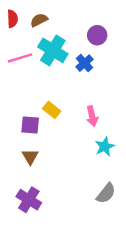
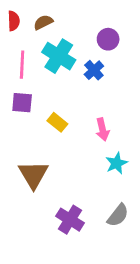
pink line: (20, 58) -> (22, 65), turned -70
purple square: (30, 125) -> (22, 103), moved
brown triangle: (30, 157) -> (33, 174), size x1.6
purple cross: (29, 200) -> (70, 220), moved

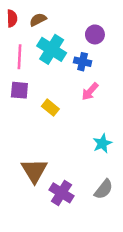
blue cross: (94, 70) -> (83, 62), turned -35
pink arrow: (102, 129) -> (90, 91), moved, turned 54
brown triangle: (33, 174) -> (34, 171), moved

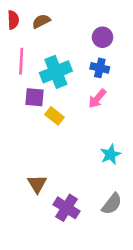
cyan cross: (52, 49) -> (56, 72), moved, turned 36
blue cross: (83, 62) -> (100, 68), moved
purple square: (19, 90) -> (35, 97), moved
brown triangle: (34, 171) -> (37, 184), size x0.7

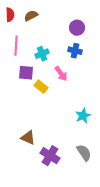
cyan cross: (56, 72) -> (42, 54), size x0.6
pink arrow: (97, 99) -> (61, 74), moved, turned -77
brown triangle: (37, 184) -> (28, 138), turned -35
gray semicircle: (112, 204) -> (84, 153), turned -72

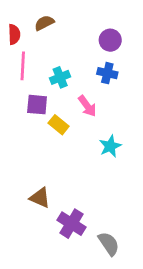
red semicircle: (10, 15) -> (14, 34), moved
cyan star: (83, 116) -> (110, 146), moved
gray semicircle: (84, 153) -> (109, 244), moved

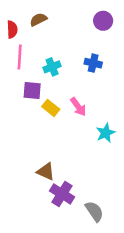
purple circle: (110, 40) -> (103, 21), moved
pink arrow: (87, 106) -> (78, 107), moved
cyan star: (110, 146) -> (106, 133), moved
brown triangle: (40, 198) -> (46, 172), moved

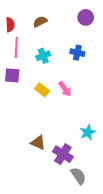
brown semicircle: (38, 20) -> (40, 22), moved
purple square: (32, 91) -> (12, 75), moved
cyan star: (106, 133) -> (88, 132), moved
purple cross: (62, 194) -> (63, 154), moved

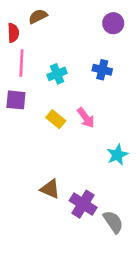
brown semicircle: (40, 22) -> (38, 16), moved
cyan star: (88, 132) -> (117, 155), moved
gray semicircle: (78, 176) -> (113, 222), moved

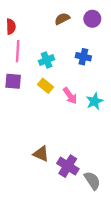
brown semicircle: (38, 16) -> (62, 19), moved
yellow rectangle: (56, 119) -> (45, 86), moved
cyan star: (117, 155) -> (95, 101), moved

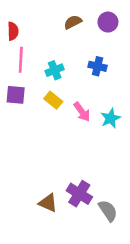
brown triangle: (41, 154) -> (48, 203), moved

